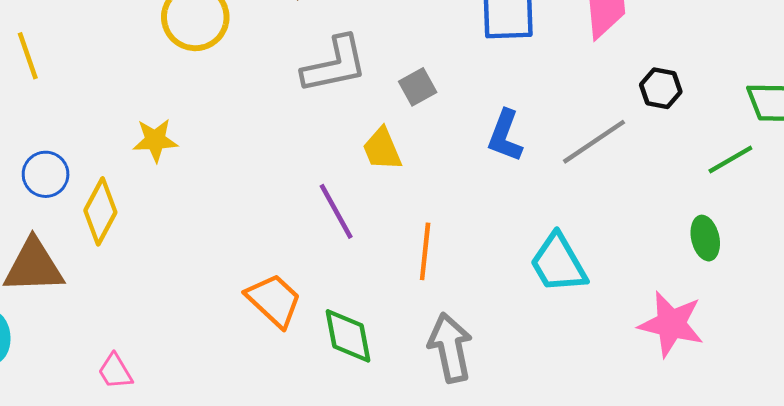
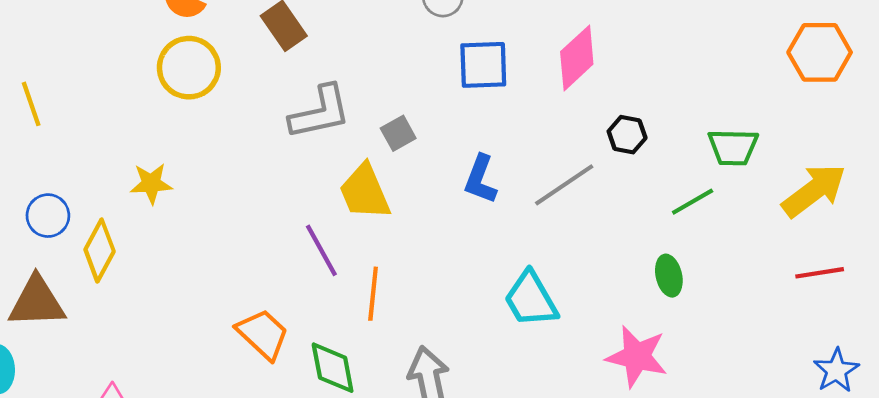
yellow trapezoid: (382, 149) -> (365, 192), size x1.4
orange line: (425, 251) -> (373, 294), moved

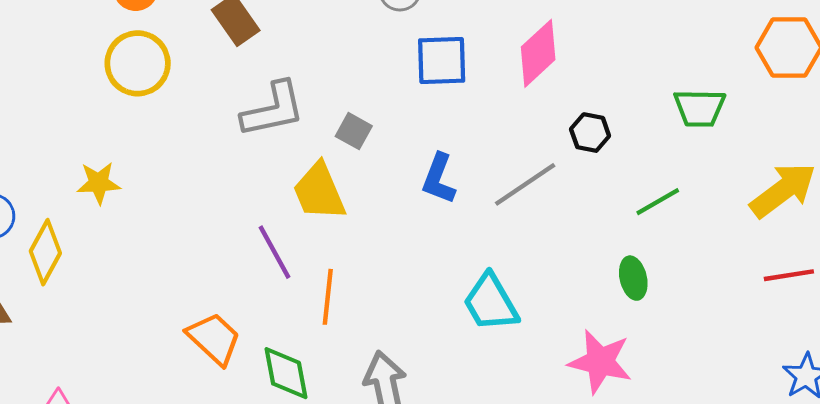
gray square: (398, 133) -> (354, 131), turned -32
green trapezoid: (733, 147) -> (700, 108), moved

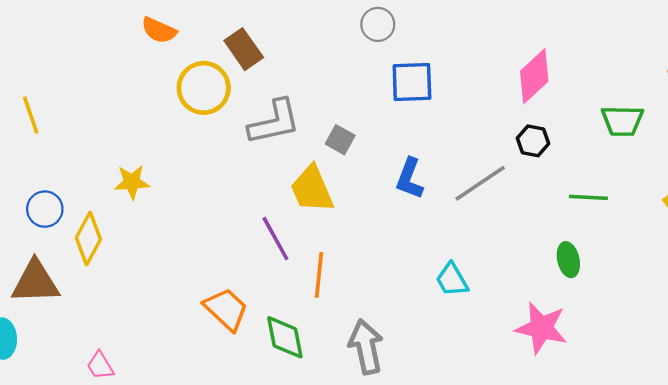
pink diamond: (538, 53) -> (534, 76), moved
yellow circle: (138, 63) -> (204, 88), moved
green line: (658, 202) -> (588, 197), turned 33
cyan trapezoid: (491, 303) -> (452, 280), size x0.7

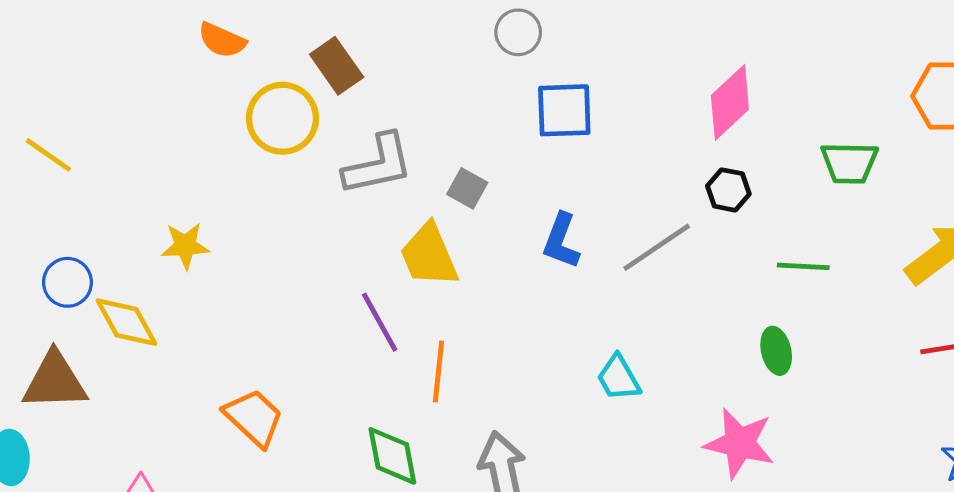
yellow line: (31, 115) -> (48, 155), turned -36
yellow diamond: (88, 239) -> (126, 322), turned -57
orange trapezoid: (226, 309) -> (254, 418), moved

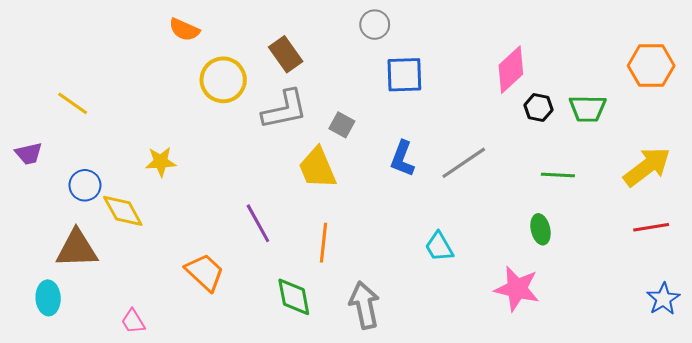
brown rectangle: (337, 66) -> (286, 54), moved
black hexagon: (728, 190) -> (538, 107), moved
purple line: (380, 322) -> (258, 223), moved

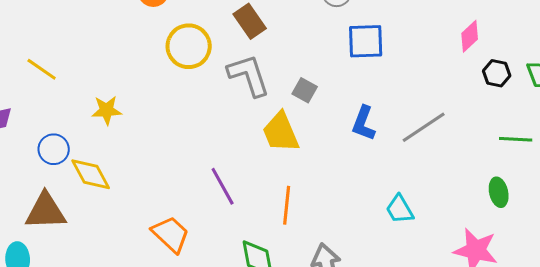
pink diamond: (511, 70) -> (470, 36), size x0.7
gray L-shape: (285, 110) -> (249, 75), turned -96
yellow star: (161, 162) -> (107, 110), moved

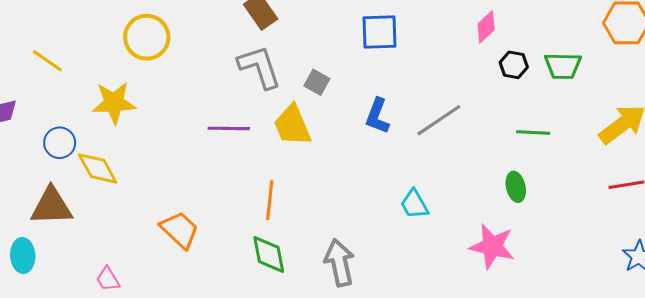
yellow circle: (189, 46) -> (147, 37), moved
yellow star: (107, 110) -> (114, 103), size x1.4
purple line: (223, 186) -> (229, 128), moved, turned -60
orange line: (287, 205) -> (270, 200), moved

